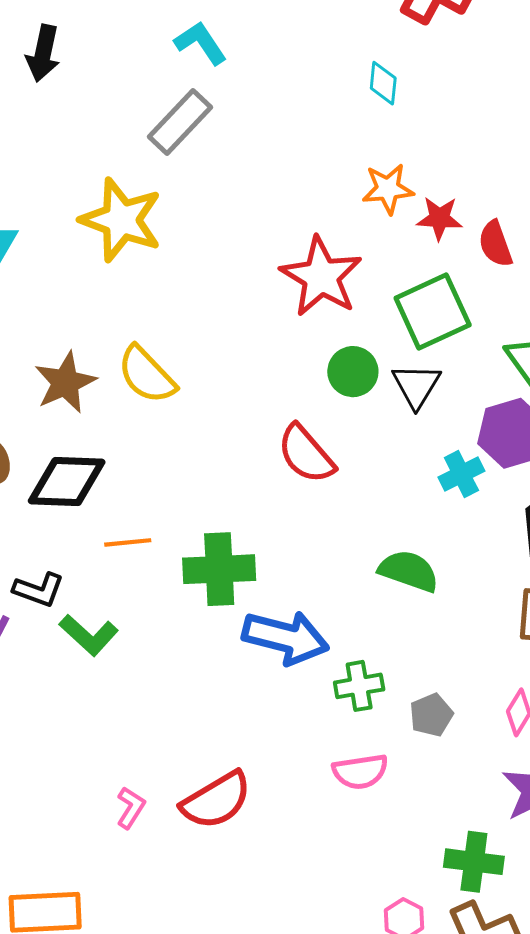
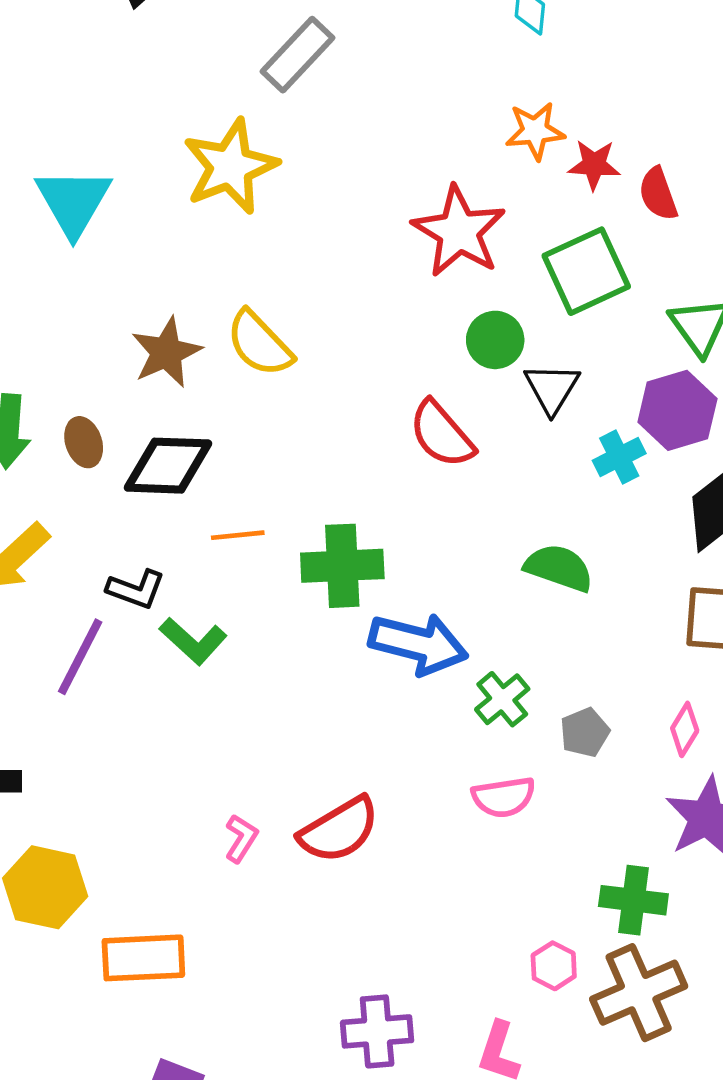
yellow star: (121, 220) -> (230, 167), turned 30
black triangle: (416, 386) -> (552, 388), moved
green cross: (359, 686) -> (502, 699), turned -30

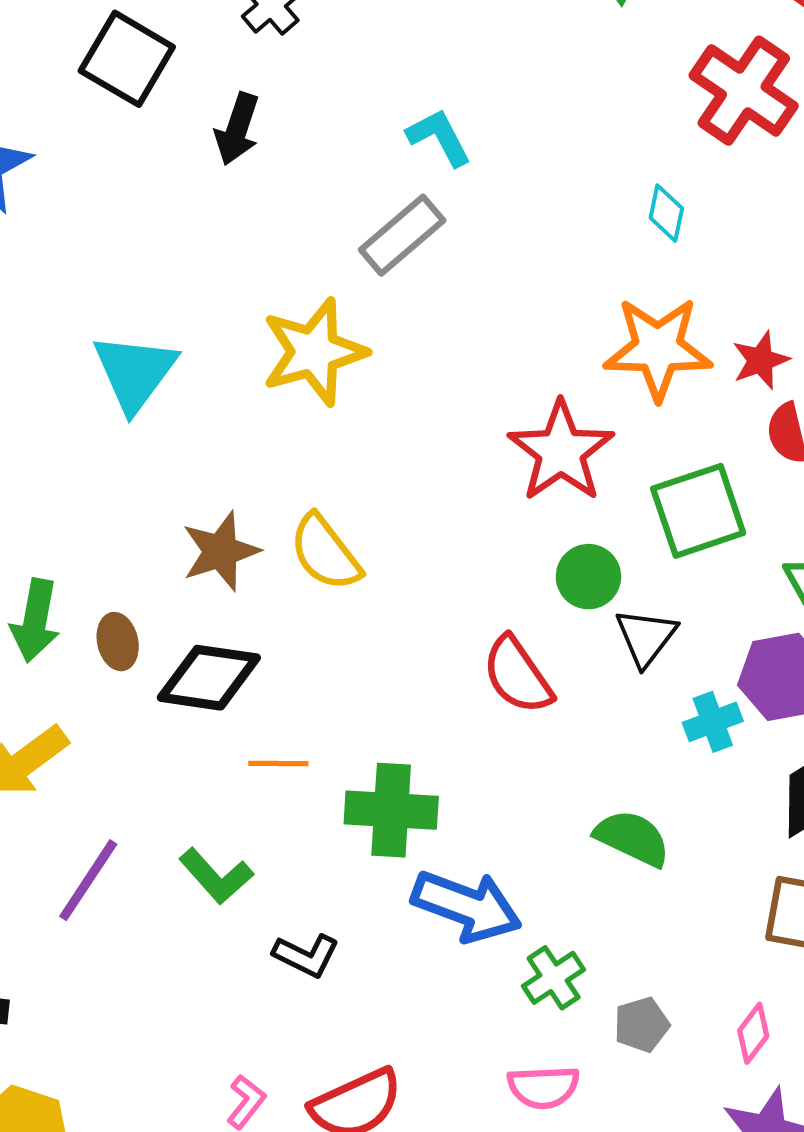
orange star: (535, 131) -> (658, 349), size x1.6
red star: (594, 165) -> (761, 360), moved, turned -30
black L-shape: (136, 589) -> (306, 955), moved

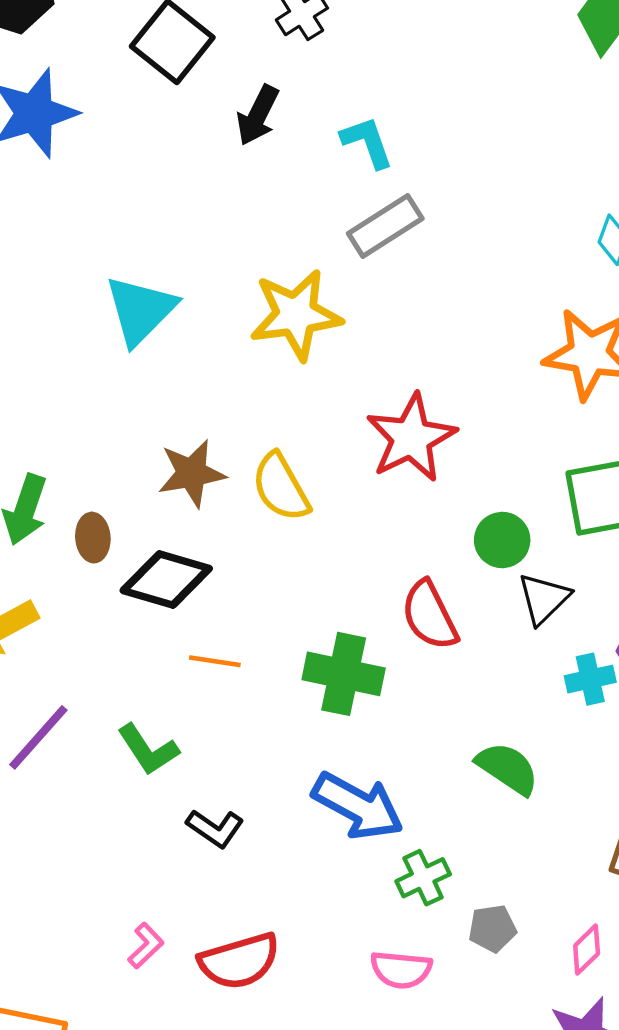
cyan L-shape: (439, 137) -> (367, 142), moved
red star: (561, 451) -> (411, 438), moved
green cross: (391, 810) -> (344, 674), moved

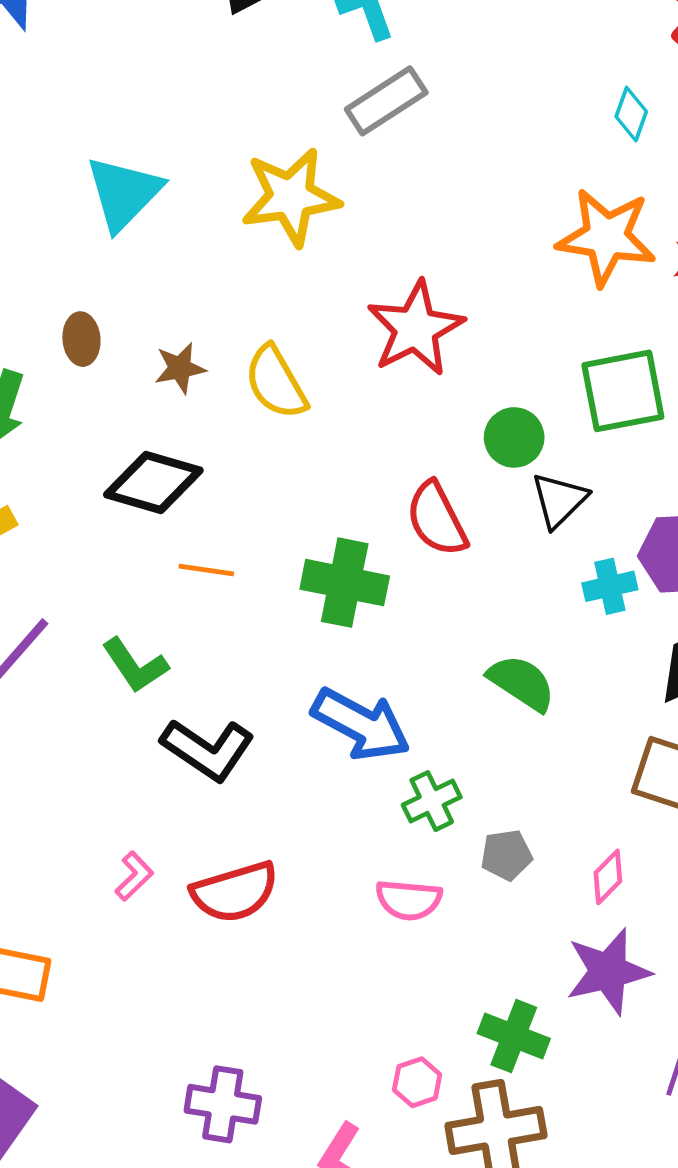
brown star: (192, 473) -> (180, 368), size x0.7
brown ellipse: (93, 538) -> (81, 339), moved
black L-shape: (215, 828) -> (208, 749), size x1.5

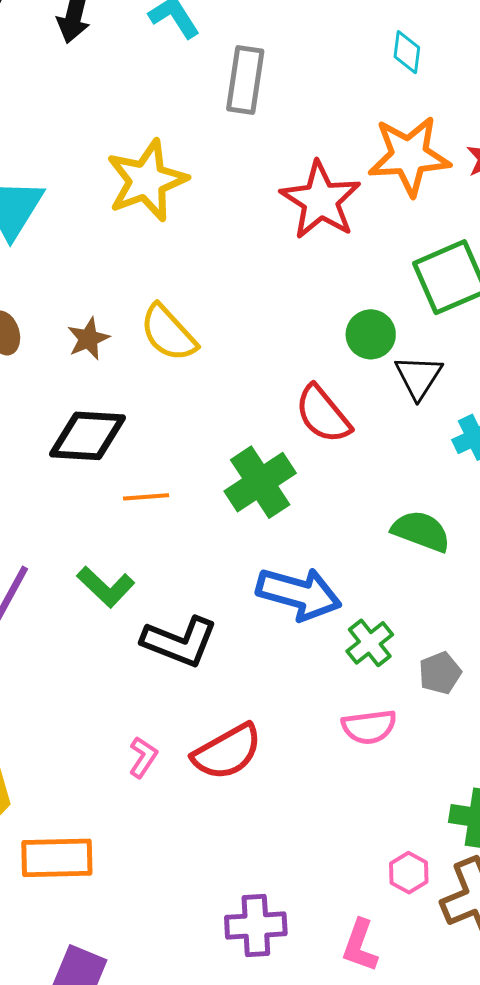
gray rectangle: (386, 101) -> (245, 80), moved, turned -36
red star: (415, 328) -> (321, 200), moved
green cross: (345, 583) -> (260, 482), turned -32

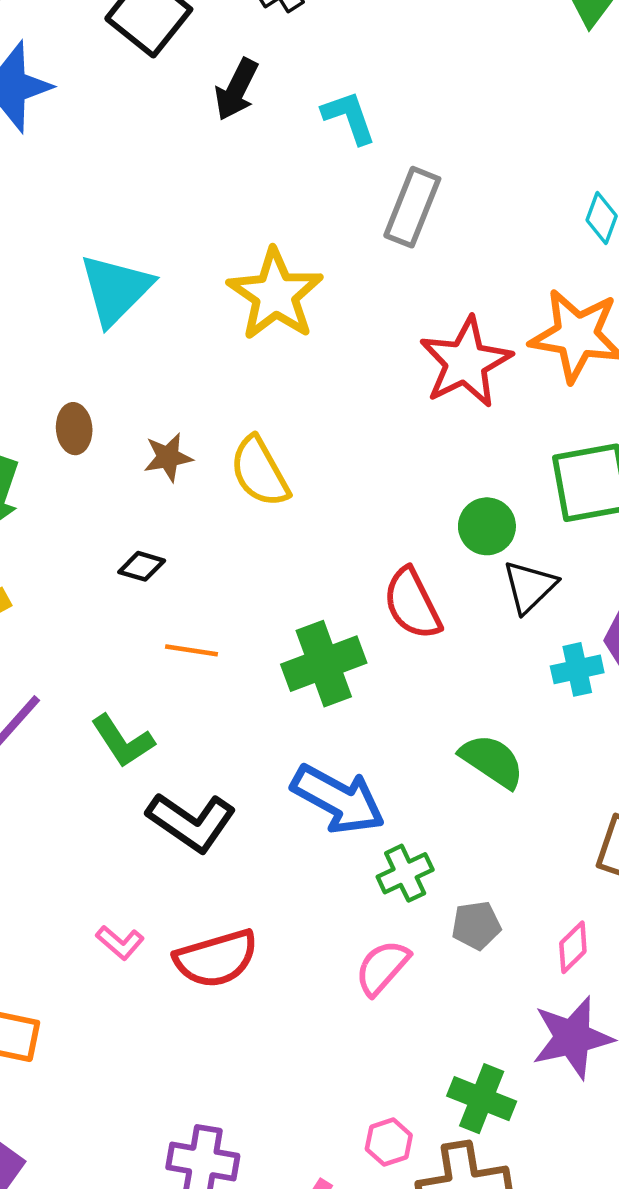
yellow star: (147, 180) -> (275, 294), turned -30
black diamond: (88, 436) -> (142, 566), size x0.5
pink semicircle: (369, 727) -> (382, 968), turned 126
pink L-shape: (143, 757) -> (120, 943), turned 84

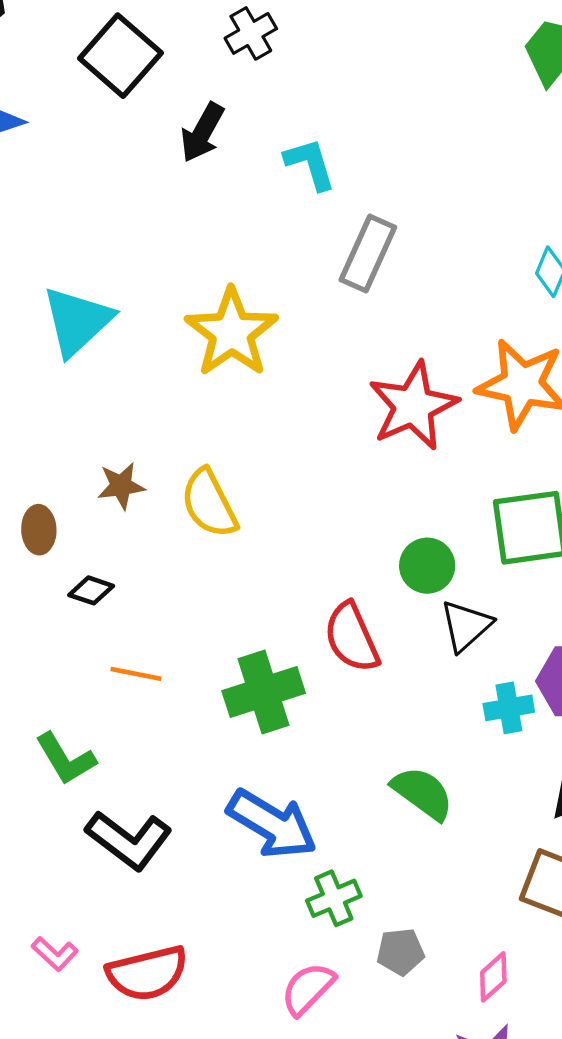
brown ellipse: (74, 429) -> (39, 530), moved

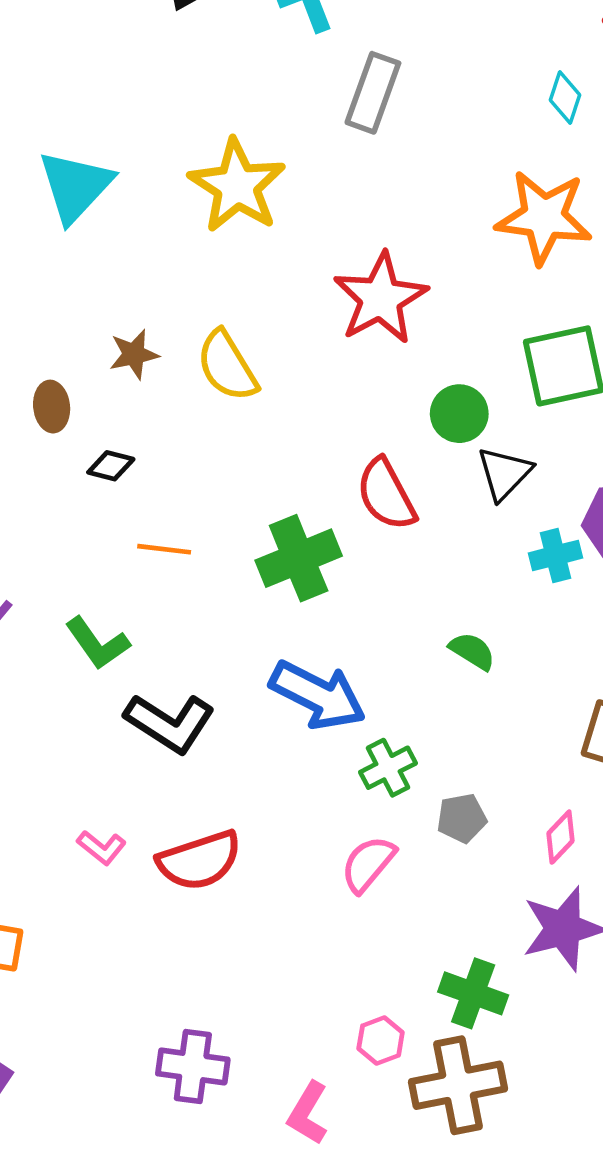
red star: (413, 406) -> (380, 298), moved
green semicircle: (423, 793) -> (472, 651), size x0.7

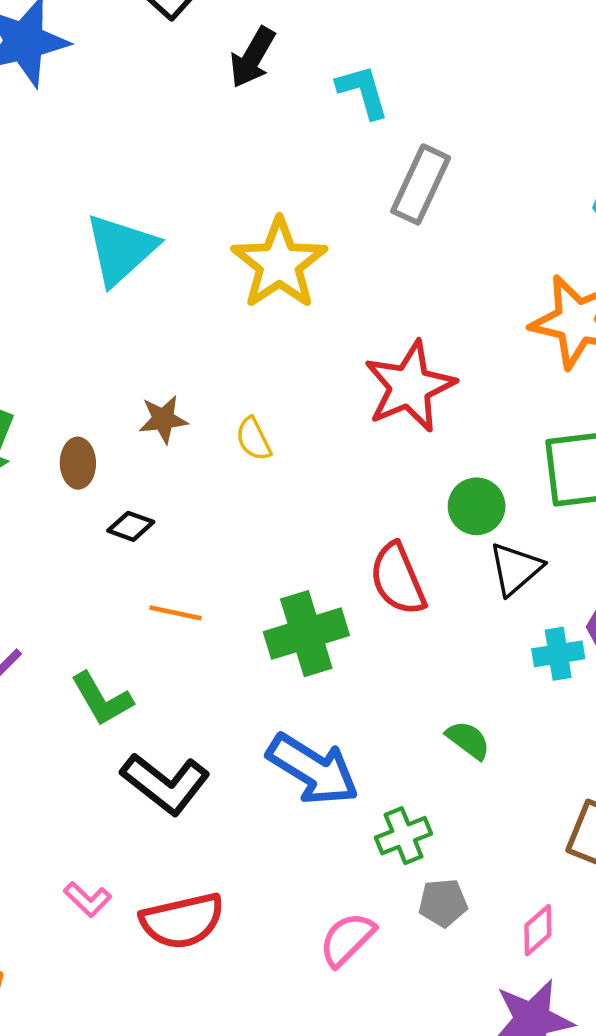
yellow semicircle: (227, 366) -> (253, 439), size x0.6
green cross: (388, 768) -> (404, 836), moved

